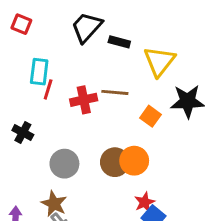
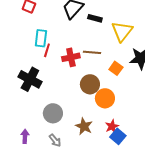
black cross: (23, 132) -> (30, 79), size x1.6
brown circle: (115, 162) -> (90, 84), moved
gray circle: (64, 164) -> (53, 113), moved
brown star: (54, 204) -> (84, 126), moved

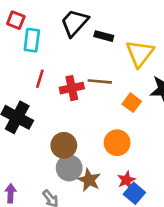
cyan rectangle: (41, 38) -> (32, 40), moved
brown circle: (90, 84) -> (64, 145), moved
gray circle: (53, 113) -> (69, 168), moved

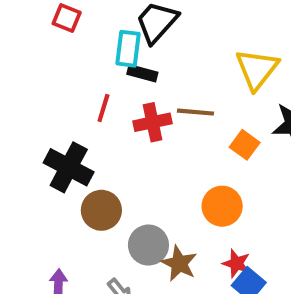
black rectangle: (104, 36) -> (142, 73), moved
cyan rectangle: (32, 40) -> (128, 49), moved
brown circle: (64, 145) -> (101, 210), moved
red star: (126, 180) -> (236, 263), turned -30

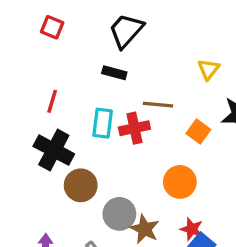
cyan rectangle: (128, 49) -> (103, 123), moved
yellow triangle: (257, 69) -> (208, 69), size x0.6
red line: (103, 108) -> (52, 101), moved
red cross: (153, 122) -> (134, 128), moved

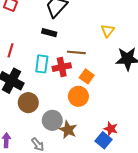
orange square: (198, 132) -> (87, 76), moved
orange circle: (180, 182) -> (78, 96), moved
red star: (192, 229) -> (111, 129), moved

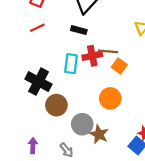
red line: (10, 50) -> (37, 28), moved, turned 48
red cross: (62, 67) -> (92, 56), moved
orange square: (87, 76) -> (119, 66), moved

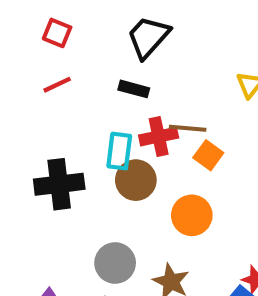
black cross: (38, 82) -> (59, 184), turned -35
brown circle: (56, 105) -> (136, 180), moved
gray circle: (82, 124) -> (115, 263), moved

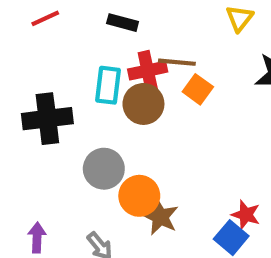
brown circle: (136, 180) -> (143, 104), moved
orange circle: (192, 215) -> (139, 196), moved
gray circle: (115, 263) -> (104, 169), moved

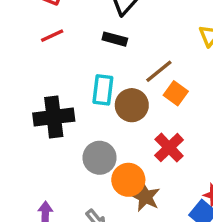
brown line: (177, 62) -> (159, 71), turned -44
red cross: (148, 71) -> (169, 148), moved, turned -32

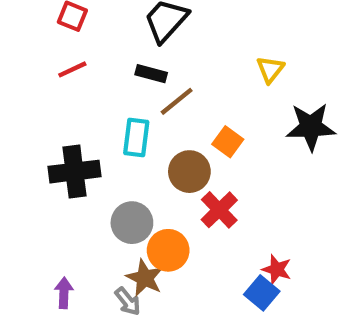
brown line: (159, 71) -> (177, 101), moved
brown circle: (132, 105) -> (189, 172), moved
brown star: (145, 197) -> (145, 278), moved

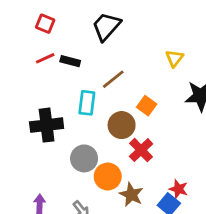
black rectangle: (151, 74) -> (70, 61), moved
brown star: (145, 278) -> (131, 195), moved

